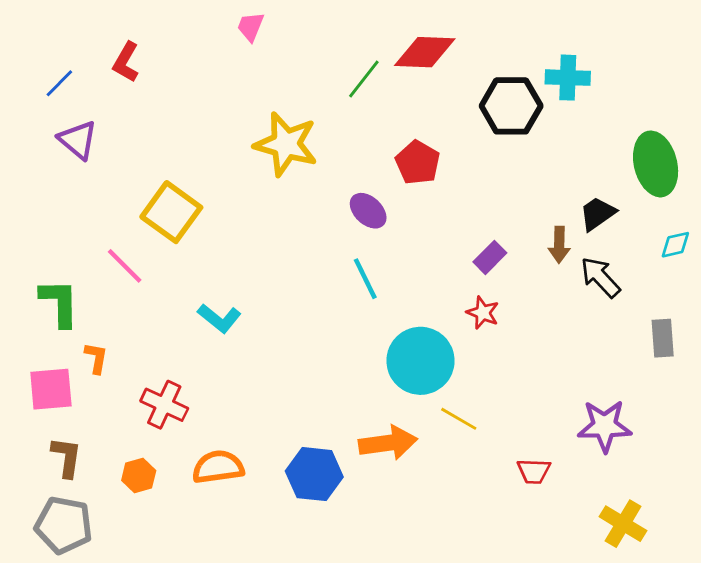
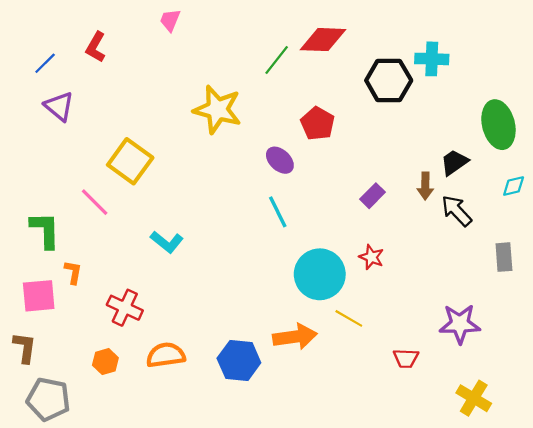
pink trapezoid: (251, 27) -> (170, 20), moved
red star: (483, 313) -> (371, 257), moved
brown L-shape: (66, 457) -> (25, 348), moved

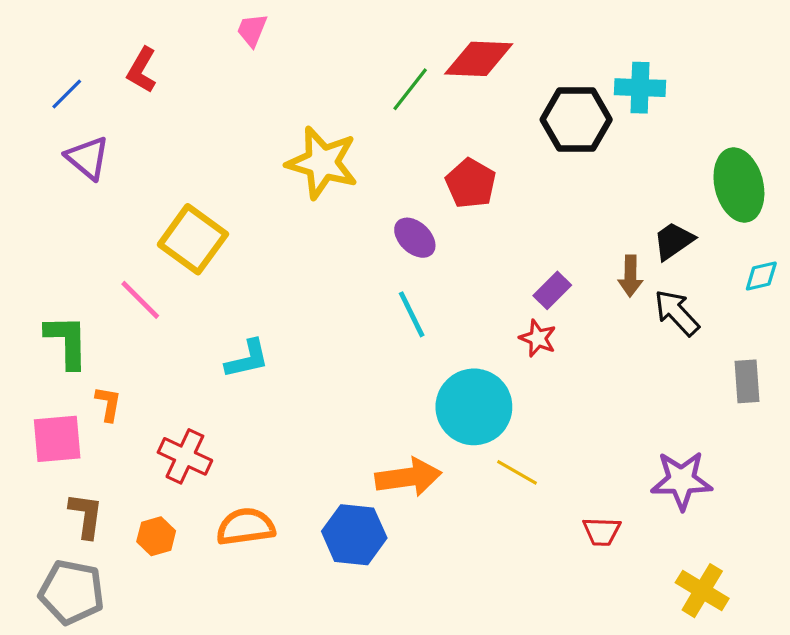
cyan L-shape: (167, 242) -> (247, 359), turned -52
red star: (371, 257) -> (538, 338), moved
orange arrow: (295, 337) -> (408, 477), moved
brown L-shape: (25, 348) -> (86, 515), moved

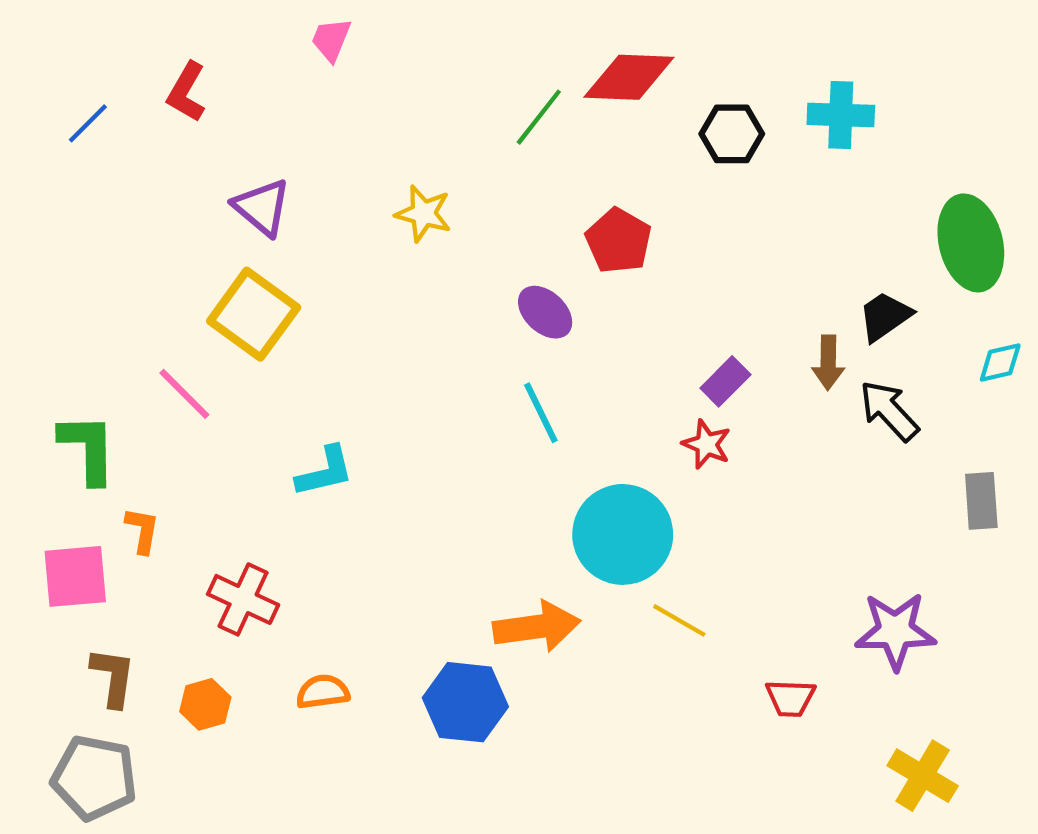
black hexagon: (576, 120) -> (732, 134), moved, size x0.7
purple triangle: (88, 158) -> (262, 207), moved
yellow star: (322, 163) -> (423, 214), size x0.6
orange semicircle: (246, 527) -> (323, 692), size x0.7

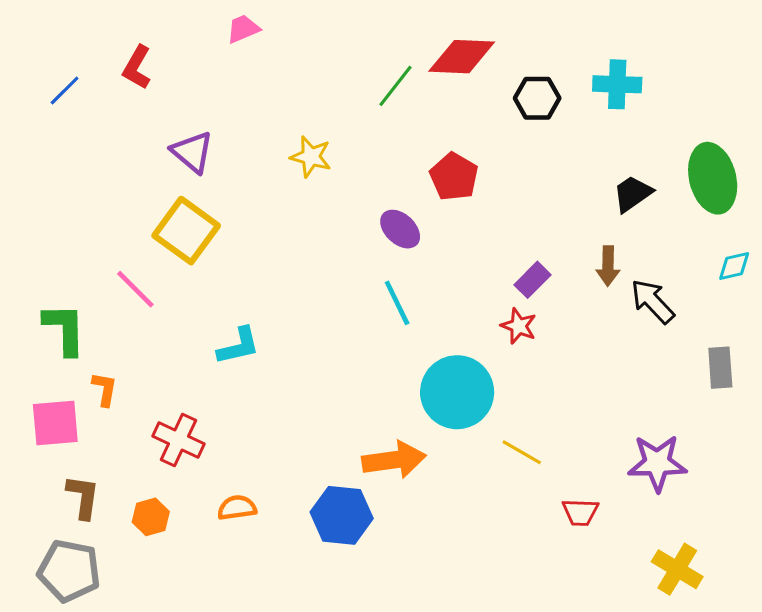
pink trapezoid: (331, 39) -> (243, 29), turned 45
black trapezoid: (885, 316) -> (633, 194), moved
yellow line: (679, 620) -> (522, 452), moved

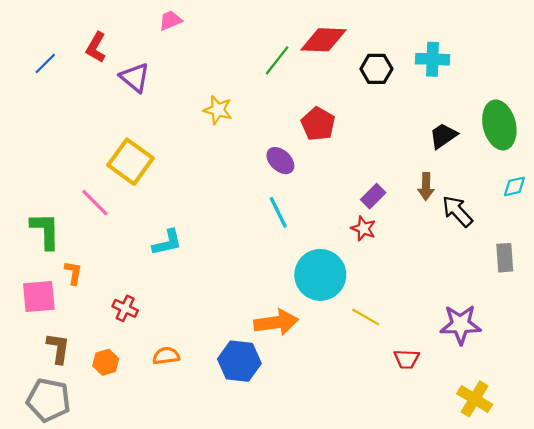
purple triangle: (192, 152) -> (135, 78), moved
red cross: (178, 440) -> (125, 308), size x0.7

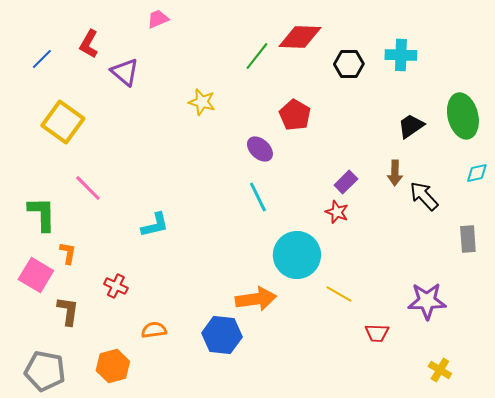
yellow square: (130, 162) -> (63, 122), moved
pink square: (39, 296) -> (36, 275), turned 36
brown L-shape: (58, 348) -> (68, 311), moved
orange hexagon: (106, 362) -> (113, 366), moved, size x1.4
yellow cross: (475, 399) -> (440, 370), size x0.7

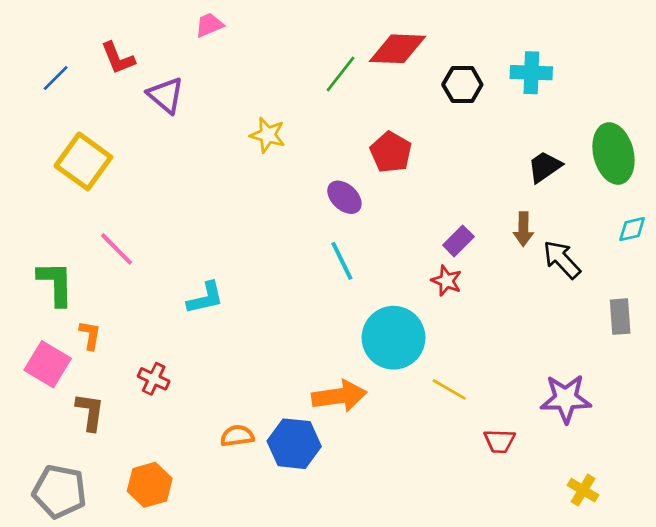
red L-shape: (89, 44) -> (118, 58), turned -52
orange semicircle: (154, 330) -> (237, 436), moved

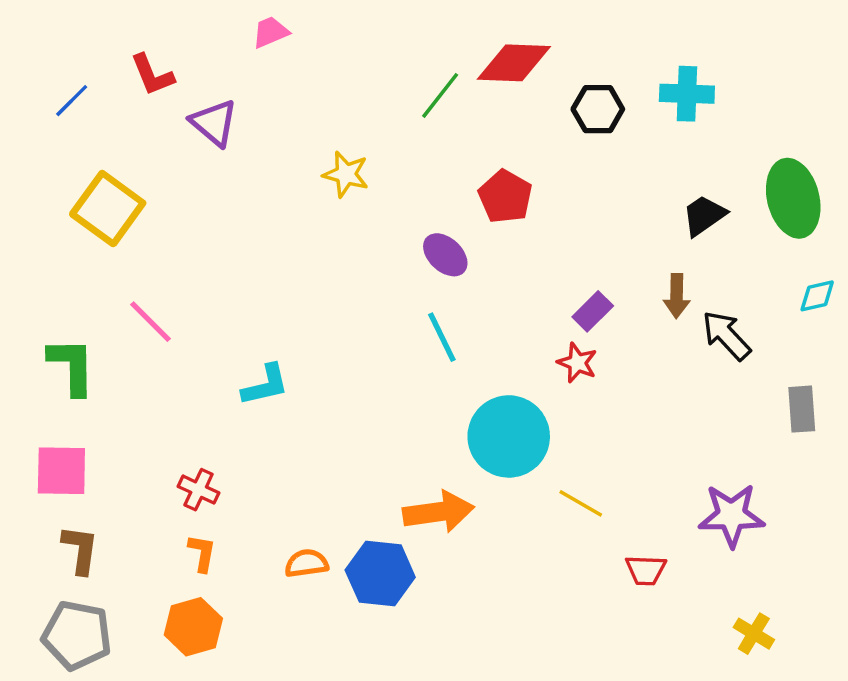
orange L-shape: (90, 335) -> (202, 553), moved
pink square: (48, 364) -> (61, 471), turned -30
brown L-shape: (90, 412) -> (80, 550), moved

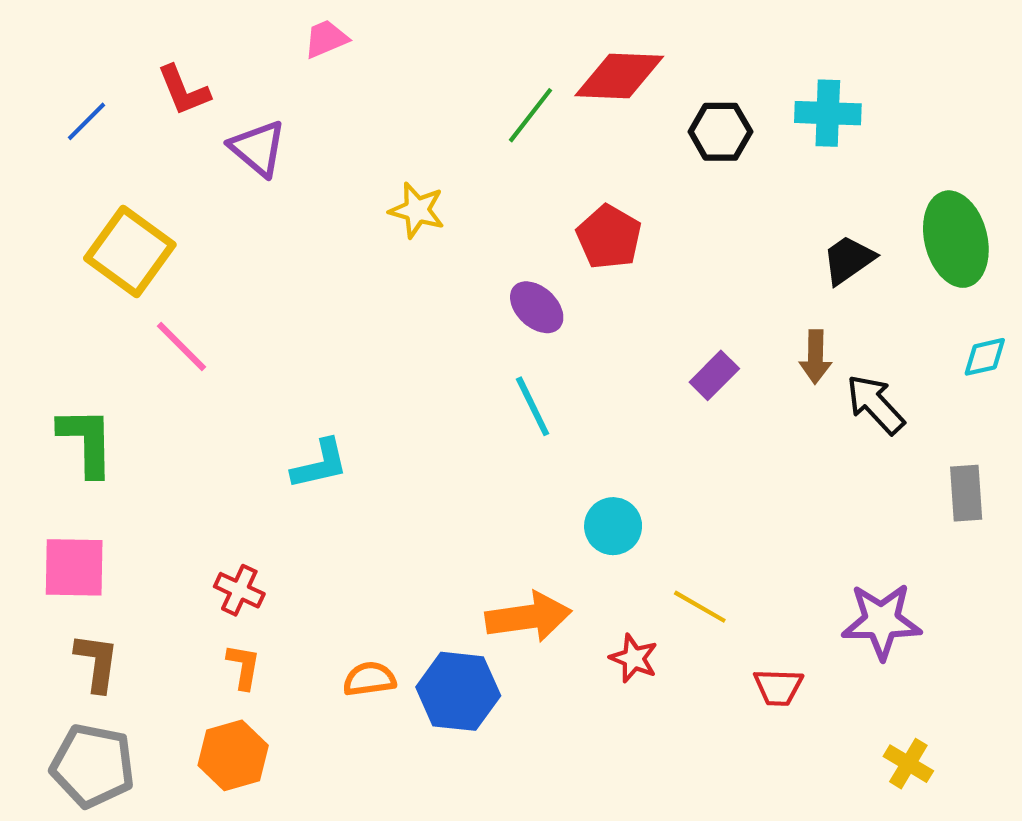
pink line: (151, 322) -> (181, 346), moved
red star: (577, 363) -> (634, 658), moved
cyan circle: (509, 436) -> (613, 526), size x0.6

